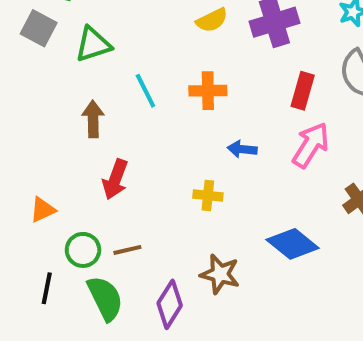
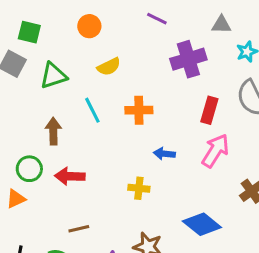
yellow semicircle: (212, 20) -> (109, 67), moved
red arrow: (115, 179) -> (70, 176), turned 72
green circle: (83, 250) -> (29, 169), moved

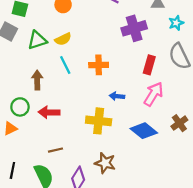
yellow semicircle: (109, 67) -> (63, 39), moved
yellow cross: (139, 188) -> (99, 121), size x1.6
blue diamond: (202, 224) -> (144, 131), moved

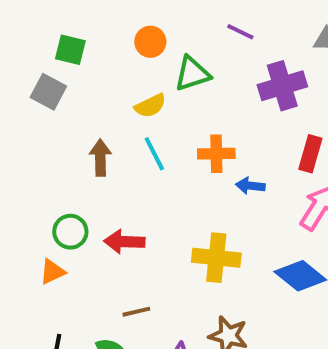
green triangle: (37, 40) -> (192, 74), moved
brown arrow: (37, 80) -> (100, 158), moved
blue arrow: (117, 96) -> (250, 186), moved

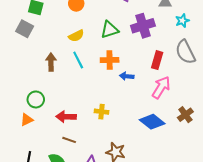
green triangle: (192, 74) -> (110, 30), moved
red arrow: (124, 242) -> (66, 117), moved
yellow cross: (216, 258) -> (101, 112), moved, size x0.6
brown line: (136, 312) -> (69, 140), turned 32

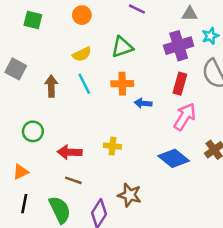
purple cross: (143, 26) -> (179, 46), moved
gray square: (25, 29) -> (16, 69), moved
orange triangle: (27, 120) -> (21, 172), moved

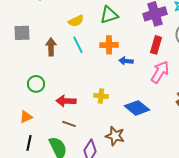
gray square: (16, 69) -> (22, 33), turned -30
blue diamond: (174, 158) -> (137, 108), moved

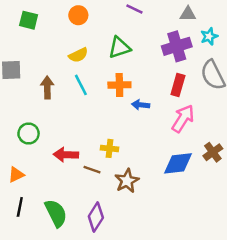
blue diamond: (137, 108) -> (178, 163), moved, turned -45
brown line: (69, 124) -> (92, 170), moved
brown star: (115, 136) -> (127, 181), moved, turned 30

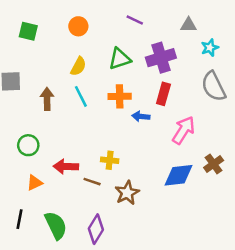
purple cross: (177, 46) -> (161, 58), moved
yellow semicircle: (78, 55) -> (78, 66), turned -36
red rectangle: (178, 85) -> (163, 94), moved
orange triangle: (16, 175) -> (35, 183), moved

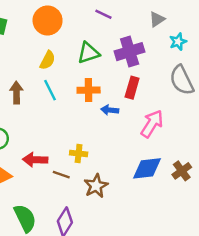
gray triangle: (189, 25) -> (157, 19), turned -35
orange circle: (78, 26) -> (48, 21), size x1.5
brown cross: (214, 164) -> (182, 171), moved

